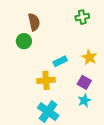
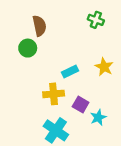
green cross: (82, 17) -> (96, 20), turned 32
purple square: (84, 82) -> (81, 104), moved

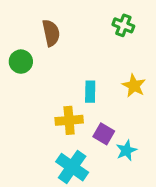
green circle: (28, 48) -> (21, 62), moved
cyan rectangle: (70, 72) -> (90, 92), turned -63

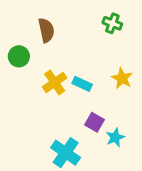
cyan rectangle: (90, 92) -> (82, 84), turned -66
yellow cross: (69, 120) -> (55, 82), moved, turned -30

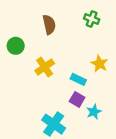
brown semicircle: (46, 30) -> (49, 25), moved
cyan rectangle: (82, 84) -> (78, 79), moved

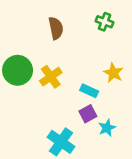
green circle: (16, 46) -> (18, 70), moved, size x1.5
purple square: (77, 99) -> (88, 114), turned 32

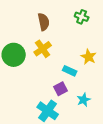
yellow cross: (51, 77) -> (43, 49), moved
purple square: (88, 114) -> (61, 89), moved

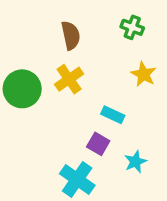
yellow star: (89, 57) -> (144, 74), moved
purple square: (61, 89) -> (98, 144), turned -32

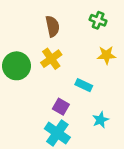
yellow star: (144, 74) -> (106, 55), turned -30
purple square: (98, 144) -> (61, 107), moved

